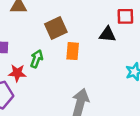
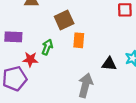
black triangle: (107, 34) -> (109, 64), moved

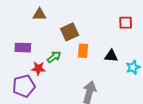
green arrow: (47, 47) -> (54, 57), turned 32
black triangle: (109, 64) -> (111, 56), moved

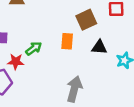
brown square: (70, 32) -> (86, 20), moved

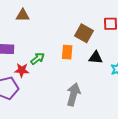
brown square: (86, 20) -> (84, 33), turned -36

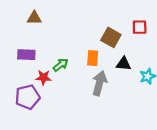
brown triangle: (23, 15) -> (34, 18), moved
gray arrow: (73, 94) -> (100, 83), moved

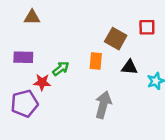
gray arrow: (100, 83) -> (103, 105), moved

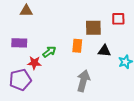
brown square: (116, 39) -> (93, 28), turned -30

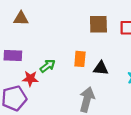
brown square: (93, 28) -> (98, 24), moved
black triangle: (104, 51) -> (101, 68), moved

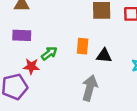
purple rectangle: (13, 55) -> (22, 35), moved

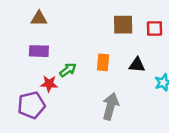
black triangle: (104, 56) -> (137, 65), moved

